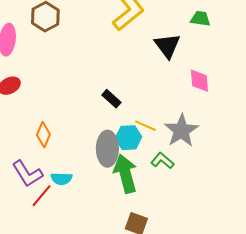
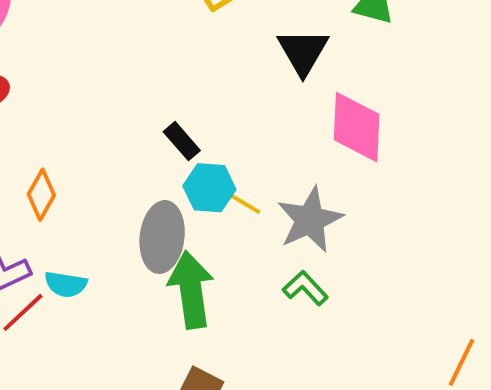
pink diamond: (199, 81) -> (357, 127), size x1.5
cyan hexagon: (128, 138) -> (209, 188), moved
green L-shape: (162, 161) -> (305, 288), moved

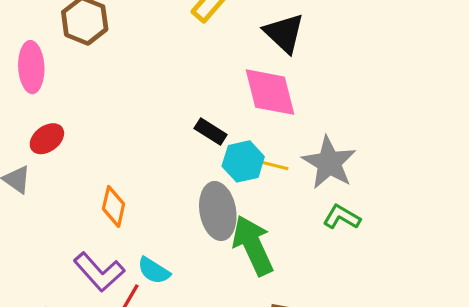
pink diamond: (357, 127) -> (270, 92), moved
cyan semicircle: (66, 284) -> (154, 271), turned 40

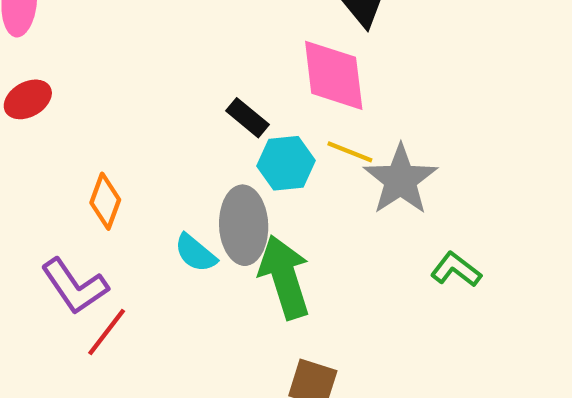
yellow line: (271, 165) -> (350, 152), moved
green L-shape: (342, 217) -> (456, 270), moved
cyan semicircle: (154, 271) -> (195, 253), moved

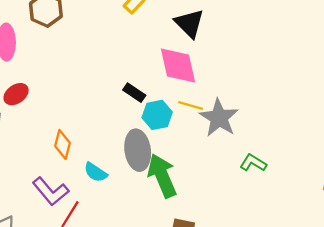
cyan semicircle: (195, 253) -> (95, 172), moved

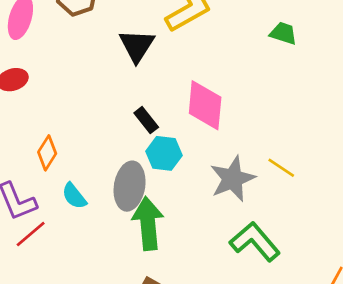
black triangle: (189, 23) -> (137, 46), moved
yellow line: (191, 106) -> (281, 168), moved
green L-shape: (253, 163) -> (255, 242), size x1.6

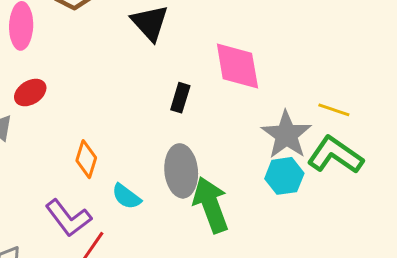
black rectangle: (146, 120) -> (180, 98), turned 70
cyan hexagon: (164, 153) -> (284, 176), moved
green L-shape: (255, 242) -> (335, 155), moved

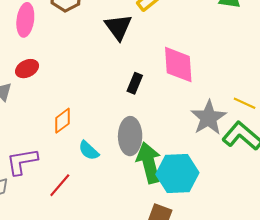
orange diamond: (86, 159) -> (63, 121), turned 30
cyan hexagon: (284, 176) -> (177, 173), moved, size x1.5
purple L-shape: (68, 218) -> (22, 162), moved, turned 112

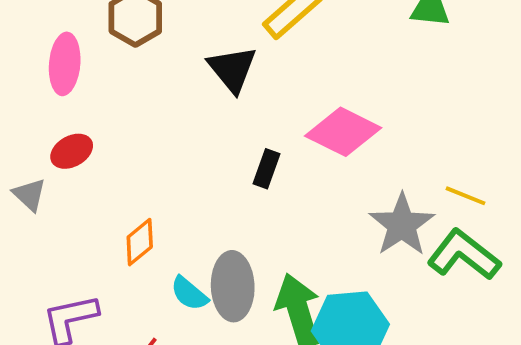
pink diamond: (178, 65) -> (343, 132), turned -57
gray ellipse: (130, 136) -> (233, 286), moved

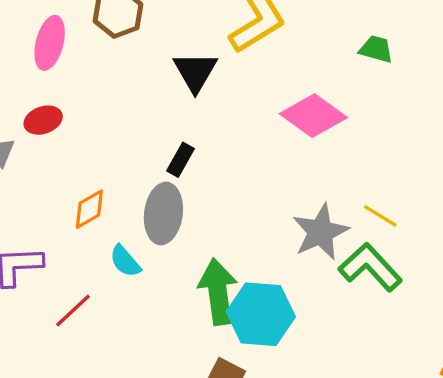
pink diamond: (343, 132) -> (313, 116), moved
black rectangle: (266, 169) -> (181, 160), moved
gray ellipse: (233, 286) -> (163, 214), moved

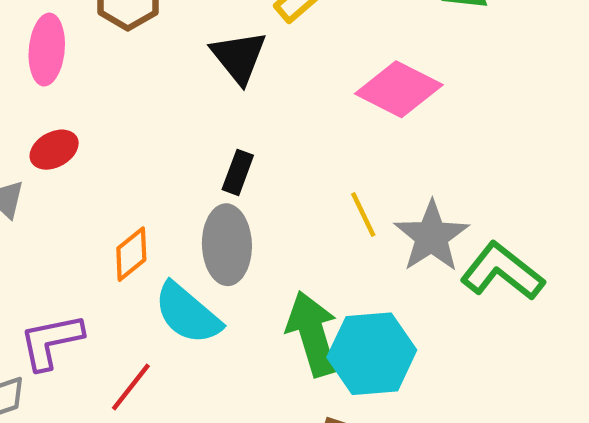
yellow line: (380, 216) -> (363, 215), moved, turned 42
cyan semicircle: (125, 261) -> (188, 313), size x1.6

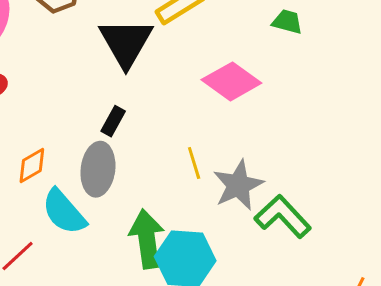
black triangle: (239, 57) -> (126, 43), size x1.4

